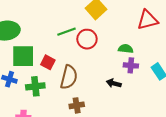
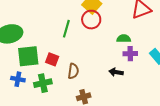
green line: (66, 32) -> (66, 29), turned -48
red circle: (87, 39) -> (91, 20), moved
brown semicircle: (69, 77) -> (73, 71), size x0.7

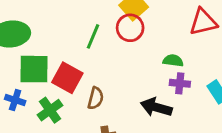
red square: (52, 59) -> (67, 78), size x1.5
black arrow: (116, 72) -> (156, 107), size x1.5
green cross: (43, 83) -> (50, 110), turned -30

